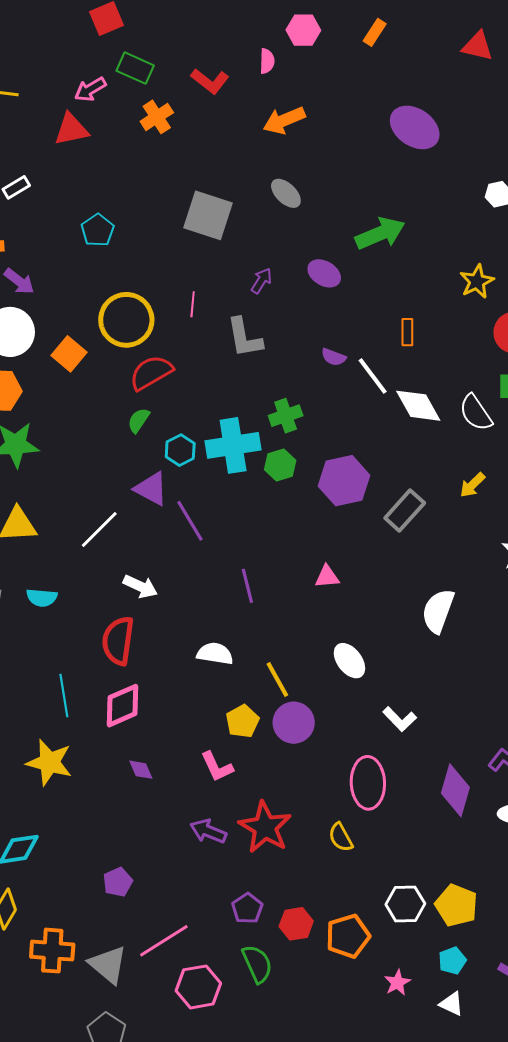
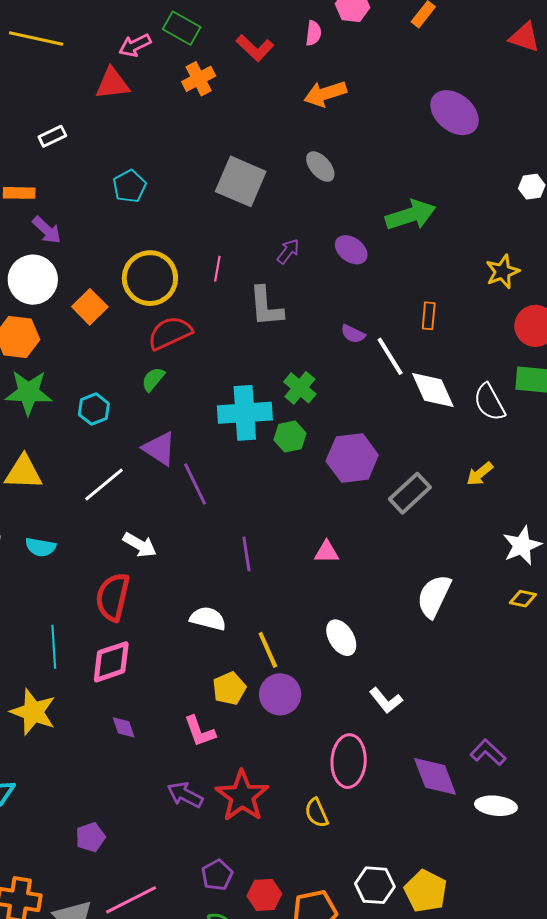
green cross: (286, 416) -> (300, 388), turned -36
cyan hexagon: (180, 450) -> (94, 409), moved
purple diamond: (455, 790) -> (435, 776), turned -42

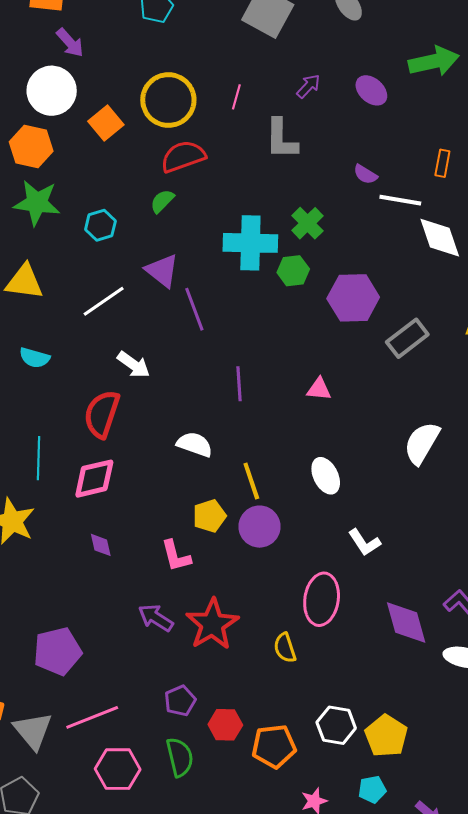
white line: (390, 356) -> (400, 200), turned -54
purple pentagon: (90, 837) -> (57, 651), size x1.6

